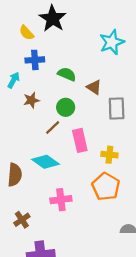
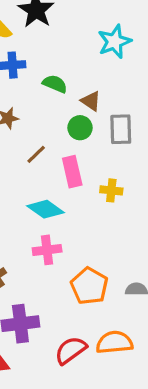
green circle: (66, 107) -> (80, 128), moved
cyan diamond: (46, 162) -> (46, 209), moved
orange pentagon: (106, 187) -> (89, 286), moved

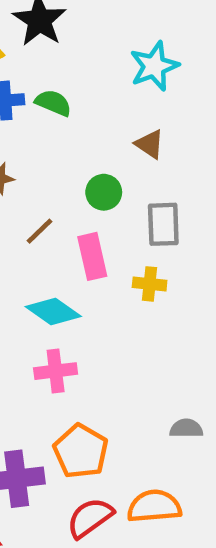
green semicircle: (55, 84) -> (53, 103), moved
brown triangle: (91, 101) -> (150, 144), moved
gray rectangle: (121, 129) -> (163, 224), moved
orange pentagon: (89, 286) -> (81, 451), moved

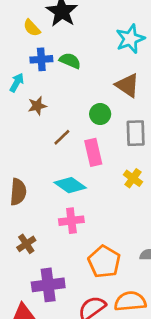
brown triangle: (150, 144) -> (127, 85), size x1.4
yellow cross: (150, 284) -> (133, 178), moved, turned 30
orange pentagon: (81, 451) -> (104, 262), moved

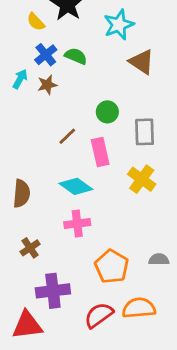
cyan star: (130, 39) -> (119, 25), moved
blue cross: (41, 59) -> (46, 55), turned -35
brown triangle: (127, 85) -> (142, 62), moved
brown star: (37, 106) -> (47, 85), moved
yellow cross: (133, 178) -> (142, 179), size x1.4

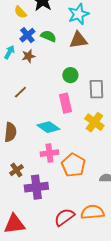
brown triangle: (142, 62) -> (78, 40), moved, turned -42
brown line: (67, 136) -> (20, 92), moved
orange pentagon: (112, 266) -> (73, 165), moved
purple cross: (53, 291) -> (36, 187), moved

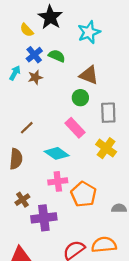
brown triangle: (78, 40) -> (89, 75), moved, turned 30
brown line: (20, 92) -> (27, 128), moved
pink rectangle: (65, 103) -> (75, 128), turned -30

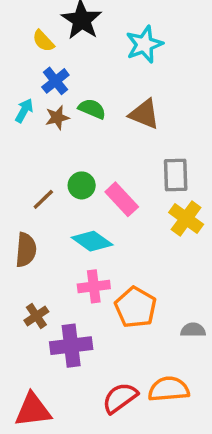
green semicircle: (57, 56) -> (92, 109), moved
green circle: (80, 98) -> (82, 185), moved
yellow cross: (106, 148) -> (186, 218), moved

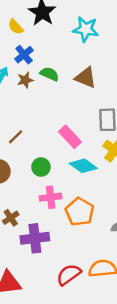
cyan star: (144, 44) -> (86, 29), turned 30
green circle: (82, 185) -> (41, 167), moved
cyan diamond: (92, 241) -> (83, 166), moved

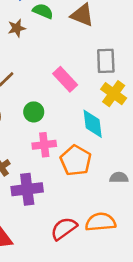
brown star: (25, 80) -> (17, 28), moved
cyan diamond: (83, 166) -> (93, 124), moved, turned 48

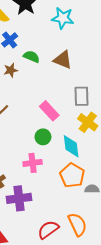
green circle: (34, 112) -> (43, 137), moved
orange pentagon: (76, 160) -> (72, 175), moved
orange semicircle: (101, 222) -> (77, 224), turned 70

